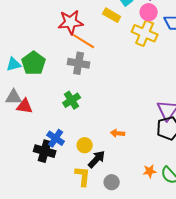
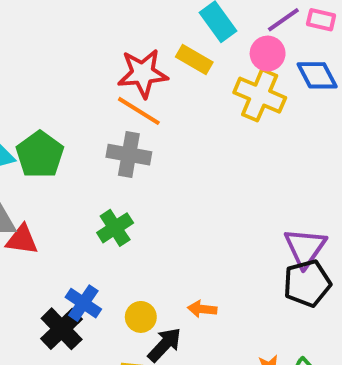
red star: (71, 22) -> (143, 73), moved
orange arrow: (118, 133) -> (202, 309), moved
black cross: (45, 151) -> (62, 329), turned 30

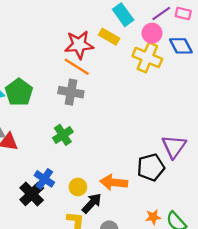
black pentagon: (307, 283) -> (151, 167), moved
orange arrow: (202, 309) -> (114, 182), size x1.6

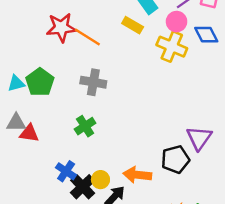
red star: (79, 45) -> (61, 28), moved
orange line: (77, 67) -> (87, 37), moved
black cross: (32, 194) -> (83, 187), moved

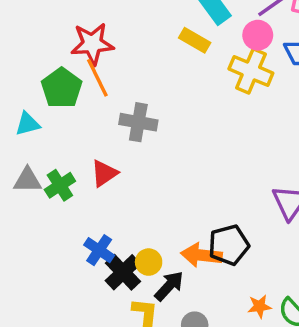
orange line: (87, 37) -> (97, 78), moved, turned 32
green pentagon: (40, 82) -> (62, 88), moved
green cross: (85, 126) -> (60, 185), moved
red triangle: (29, 133) -> (104, 173), moved, turned -42
black pentagon: (175, 159) -> (229, 245), moved

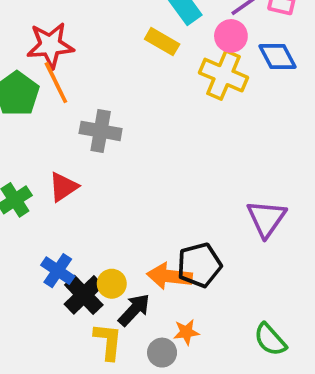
orange star: (259, 306) -> (186, 332), moved

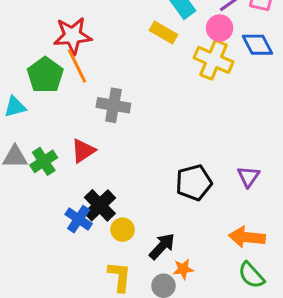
purple triangle: (266, 218) -> (248, 177), size x0.7
black pentagon: (199, 265) -> (194, 183), moved
orange arrow: (169, 276) -> (247, 237), moved
black cross: (84, 295) -> (100, 205), moved
black arrow: (134, 310) -> (162, 246), moved

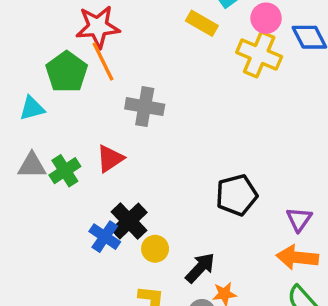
purple triangle: (248, 177) -> (299, 219), moved

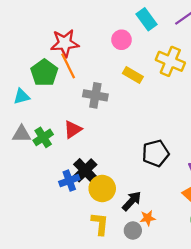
pink circle: (266, 18) -> (122, 40), moved
yellow rectangle: (202, 23) -> (133, 75), moved
blue cross: (105, 237) -> (69, 181), turned 36
yellow circle: (155, 249) -> (102, 188), size x1.5

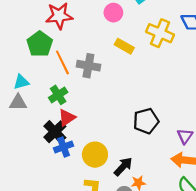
orange line: (68, 66) -> (62, 62), moved
cyan triangle: (22, 97) -> (21, 82), moved
red triangle: (73, 129) -> (67, 118), moved
green cross: (43, 137) -> (58, 95), moved
black cross: (85, 170) -> (55, 132), moved

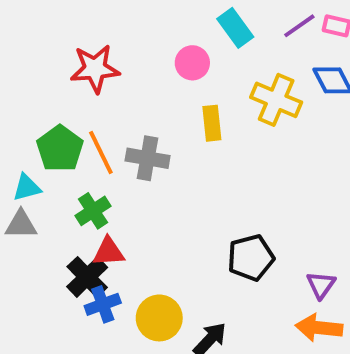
green pentagon: (40, 44) -> (60, 149), moved
yellow rectangle: (124, 46) -> (212, 123), turned 54
red triangle: (67, 118) -> (109, 252), turned 30

